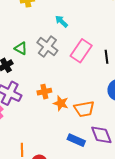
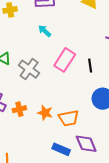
gray cross: (47, 46) -> (29, 69), moved
orange cross: (44, 92) -> (19, 109), moved

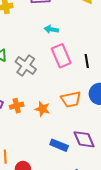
cyan arrow: (45, 31) -> (51, 29), moved, turned -32
pink rectangle: (65, 60) -> (61, 56), turned -55
orange trapezoid: (69, 118) -> (71, 99), moved

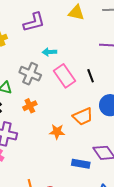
gray cross: (26, 65) -> (30, 74), moved
orange cross: (17, 106) -> (30, 106), moved

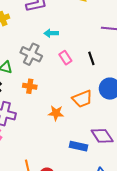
pink rectangle: (64, 76) -> (65, 58), size x0.6
orange cross: (30, 106) -> (30, 86), turned 32

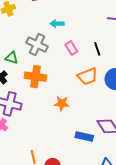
orange cross: (30, 86) -> (35, 77), size x1.5
orange trapezoid: (82, 99) -> (87, 76), moved

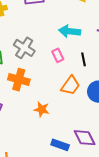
cyan arrow: (57, 24) -> (70, 31), moved, size x1.5
orange trapezoid: (87, 76) -> (71, 85), turned -40

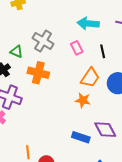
orange star: (42, 109) -> (83, 100), moved

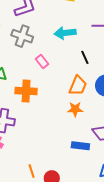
gray cross: (43, 41) -> (22, 36), moved
pink rectangle: (77, 48) -> (42, 61), moved

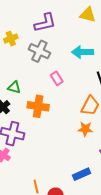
blue rectangle: (80, 146) -> (81, 174), moved, turned -36

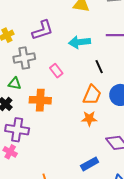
purple L-shape: (45, 23) -> (43, 30), moved
gray cross: (39, 51) -> (24, 58), moved, turned -30

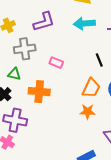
cyan arrow: (80, 42) -> (84, 23), moved
pink rectangle: (56, 71) -> (56, 63), turned -32

